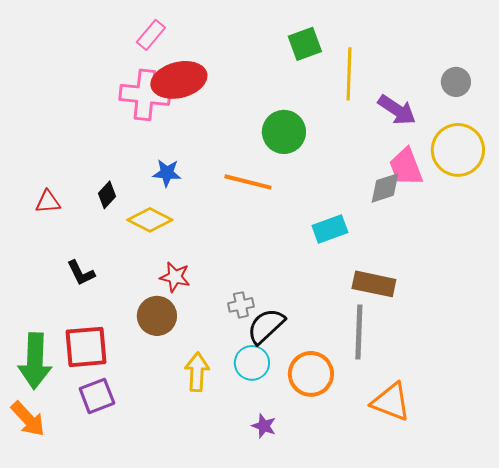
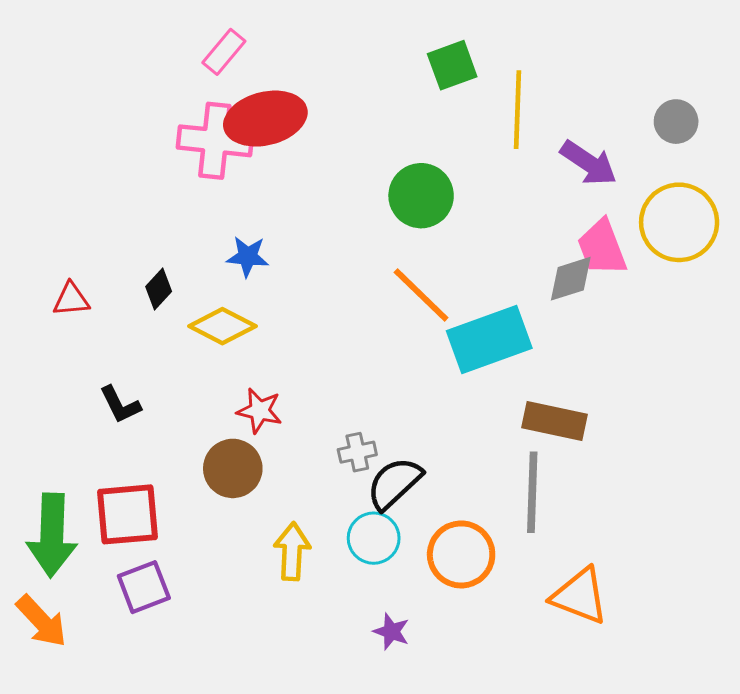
orange line: (248, 182) -> (421, 295), moved, turned 30
cyan rectangle: (330, 229) -> (489, 339), size x1.6

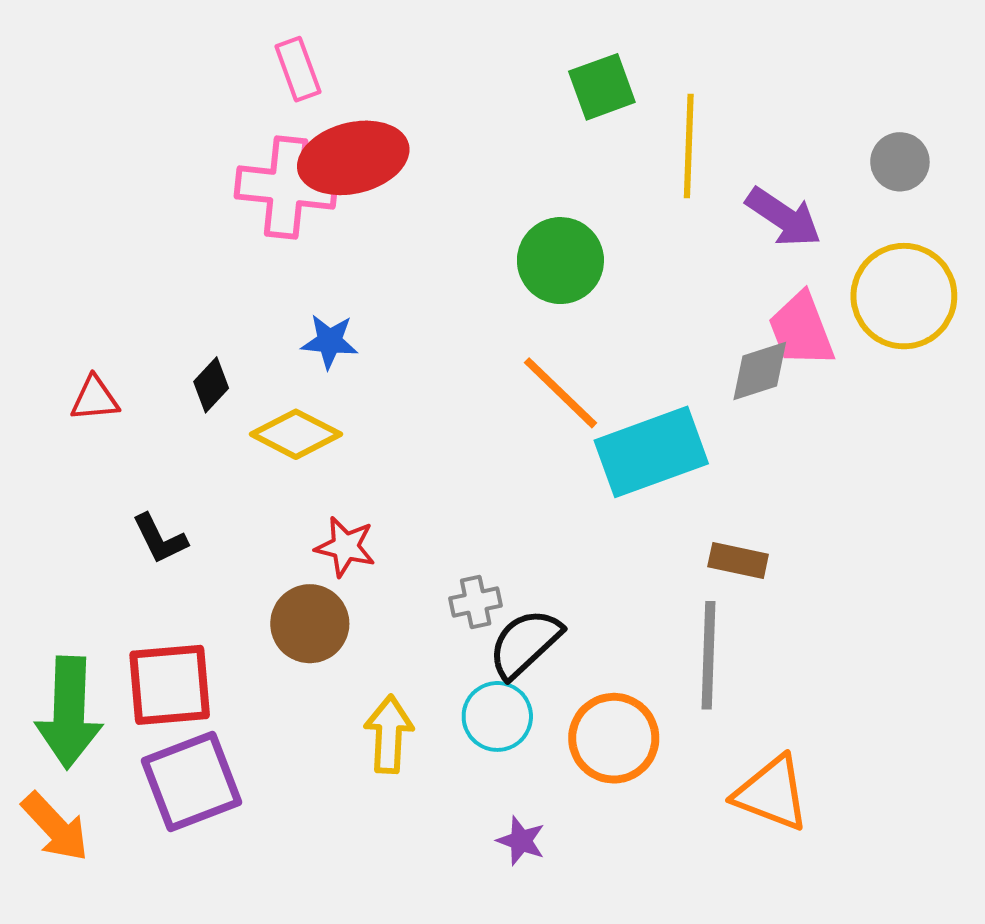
pink rectangle: (224, 52) -> (298, 69), turned -60
brown rectangle: (554, 421) -> (738, 561), size x0.7
purple square: (144, 587) -> (191, 782), size x1.4

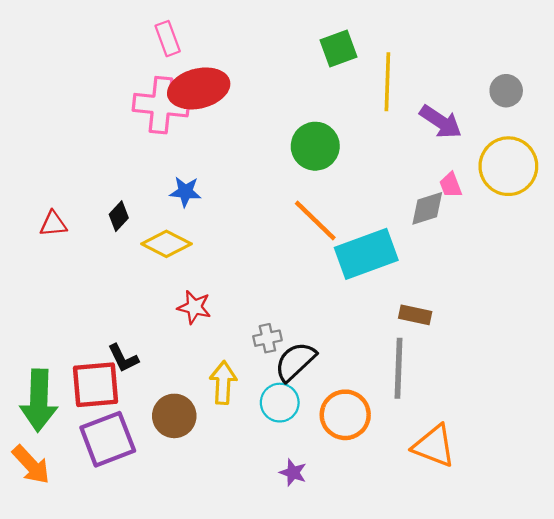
pink trapezoid: (801, 330) -> (451, 185), size x0.6
black L-shape: (160, 539) -> (123, 358), moved
brown circle: (310, 624) -> (174, 416), moved
yellow arrow: (389, 734) -> (223, 383), moved

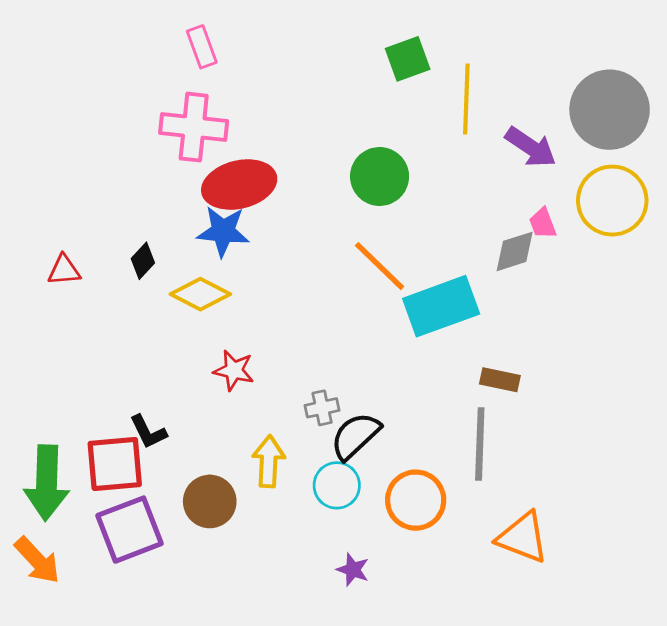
red ellipse: (199, 88) -> (239, 185), moved
gray circle: (506, 91) -> (610, 110), size x2.0
blue star: (185, 192) -> (223, 231), size x1.4

